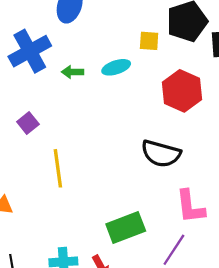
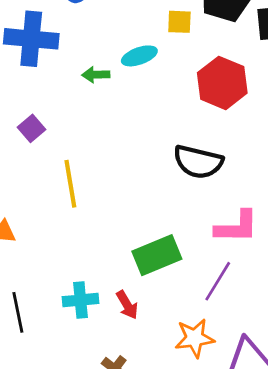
blue cross: (30, 51) -> (31, 39), turned 36
green arrow: (73, 72) -> (96, 75), moved
pink L-shape: (190, 207) -> (237, 227), turned -81

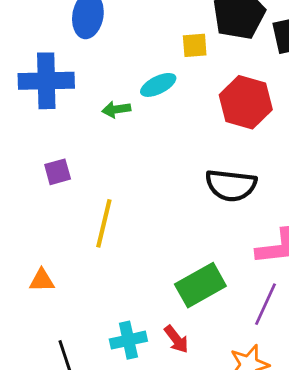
purple square: (31, 128) -> (58, 172), turned 32
yellow line: (70, 184) -> (104, 223), turned 30

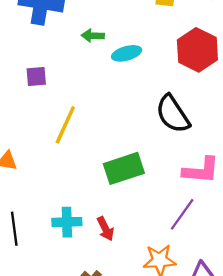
cyan ellipse: (158, 85) -> (127, 53), moved
black semicircle: (231, 185) -> (173, 114), turned 39
green rectangle: (200, 285) -> (124, 168), moved

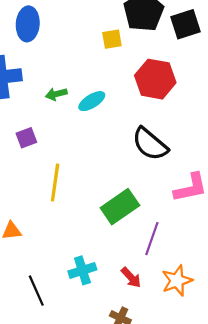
purple square: (36, 77) -> (26, 138), moved
purple line: (182, 214) -> (152, 239), moved
red arrow: (105, 229) -> (131, 277), moved

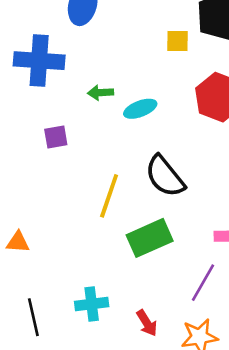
black semicircle: (150, 144) -> (165, 176), moved
yellow line: (55, 182) -> (109, 196), moved
purple line: (152, 239) -> (203, 283), moved

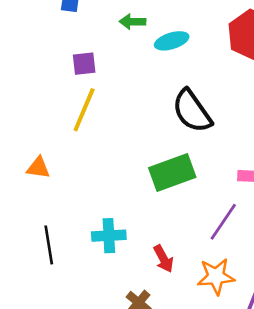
yellow line: (109, 196) -> (84, 110), moved

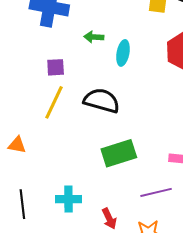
cyan ellipse: (172, 41) -> (123, 53), turned -65
black semicircle: (192, 111) -> (102, 101), moved, turned 138
purple line: (223, 222) -> (156, 192), turned 40

